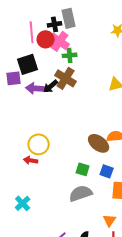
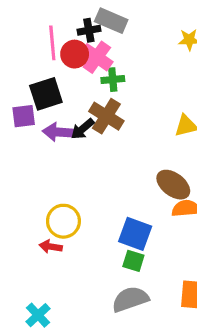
gray rectangle: (69, 18) -> (111, 21), turned -54
brown ellipse: (99, 143) -> (173, 185), moved
blue square: (107, 171) -> (135, 234), moved, size x1.5

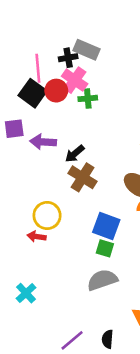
red circle: (75, 54) -> (56, 91), moved
black square: (46, 94) -> (33, 93), moved, turned -36
brown cross: (106, 116) -> (83, 177), moved
black arrow: (83, 129) -> (75, 154), moved

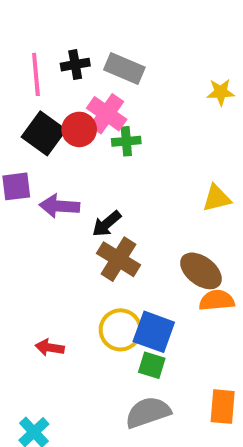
black cross: (68, 58) -> (75, 65), moved
pink line: (38, 68) -> (36, 74), moved
yellow circle: (47, 215) -> (120, 330), moved

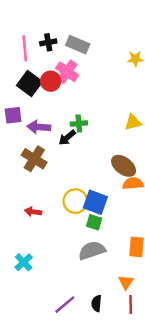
green cross: (126, 141) -> (79, 123), moved
brown cross: (118, 259) -> (34, 159), moved

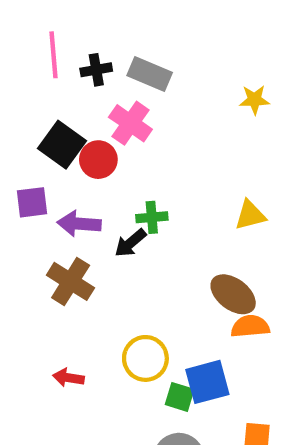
pink line: (25, 48) -> (53, 55), moved
red circle: (51, 81) -> (98, 160), moved
blue square: (95, 202) -> (207, 382), moved, turned -35

